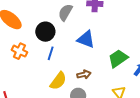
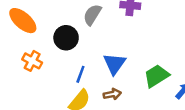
blue triangle: (86, 39) -> (114, 64), moved, turned 42
blue line: (51, 53) -> (80, 74), moved

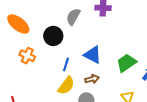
blue triangle: (114, 64) -> (93, 55), turned -36

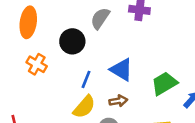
orange ellipse: (18, 24) -> (28, 22), turned 55

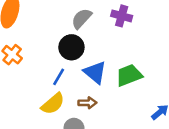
black circle: (72, 41) -> (71, 47), moved
green trapezoid: (164, 83) -> (129, 75), moved

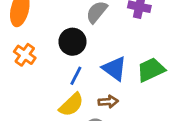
black circle: (71, 47) -> (72, 42), moved

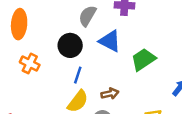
blue triangle: (114, 69) -> (110, 41), moved

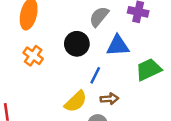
blue triangle: (110, 41) -> (118, 46), turned -40
blue line: (78, 75) -> (95, 75), moved

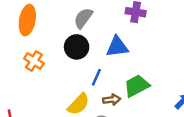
gray semicircle: (99, 17) -> (83, 18), moved
green trapezoid: (149, 70) -> (137, 86), moved

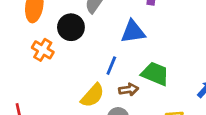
black circle: (77, 47) -> (71, 27), moved
green trapezoid: (137, 86) -> (155, 74), turned 52

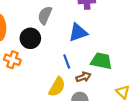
blue line: (111, 66) -> (67, 61), turned -32

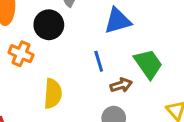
green trapezoid: (101, 61) -> (148, 64), turned 40
yellow semicircle: (57, 87) -> (53, 94), moved, turned -30

